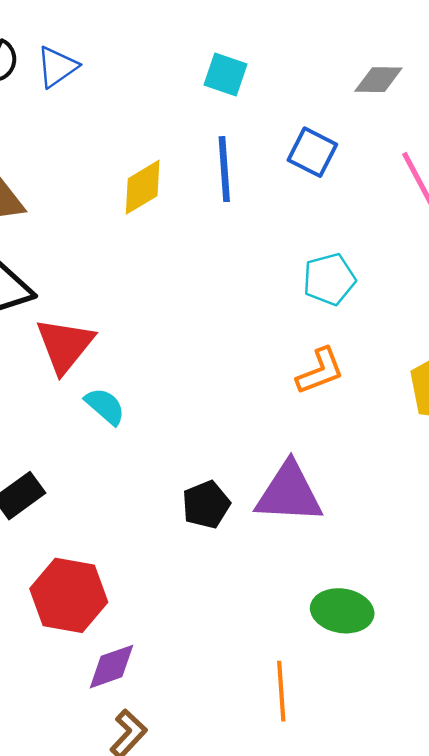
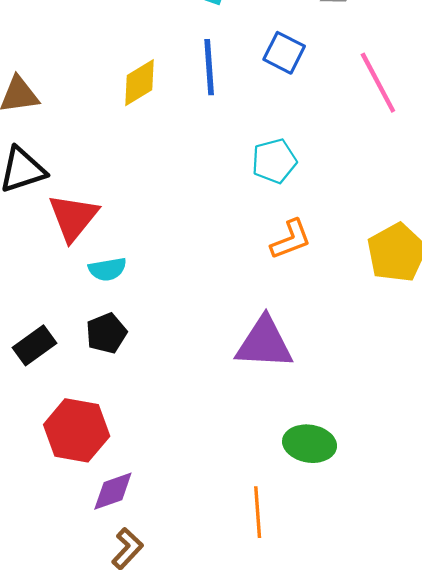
cyan pentagon: (329, 279) -> (274, 161), moved
cyan semicircle: (105, 406) -> (107, 269), turned 129
black pentagon: (206, 505) -> (106, 333), moved

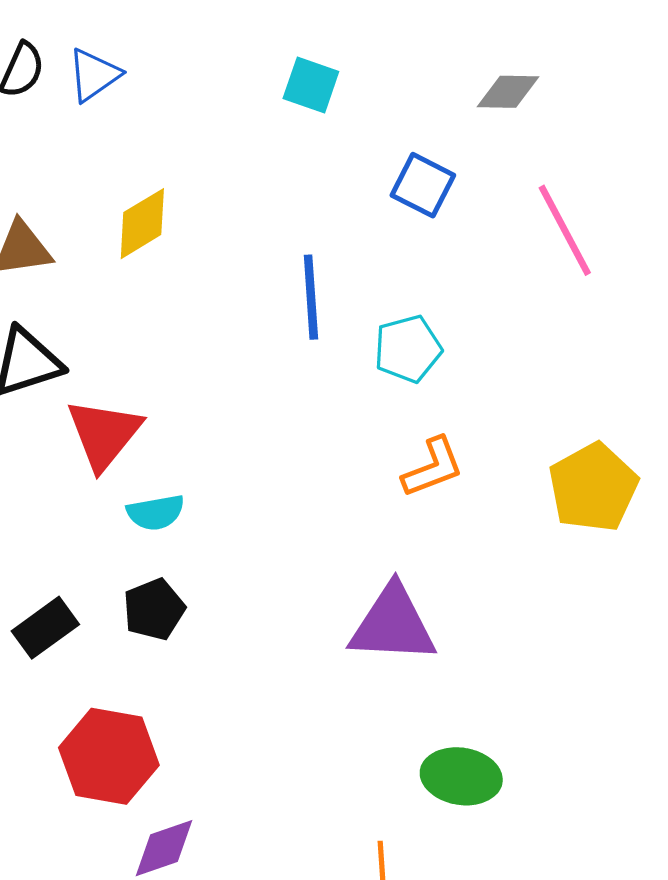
blue line: (209, 67) -> (311, 297), moved
yellow diamond: (139, 83) -> (142, 224), moved

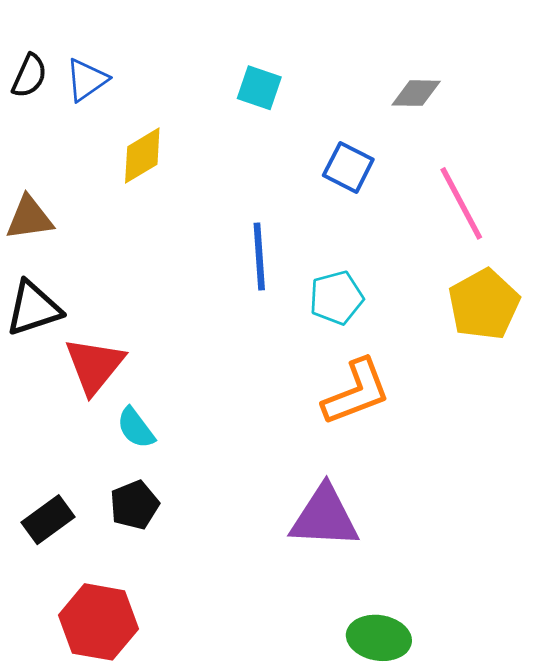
yellow diamond: (142, 224) -> (142, 156), moved
orange L-shape: (433, 467) -> (356, 392), size x1.4
yellow pentagon: (593, 487) -> (484, 304), moved
cyan semicircle: (156, 512) -> (136, 428), turned 63

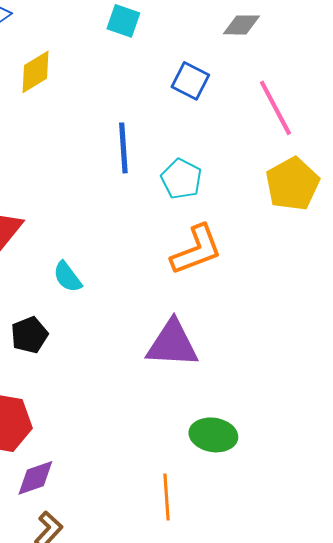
cyan pentagon: (336, 298) -> (181, 179), turned -30
cyan semicircle: (136, 428) -> (67, 277), moved

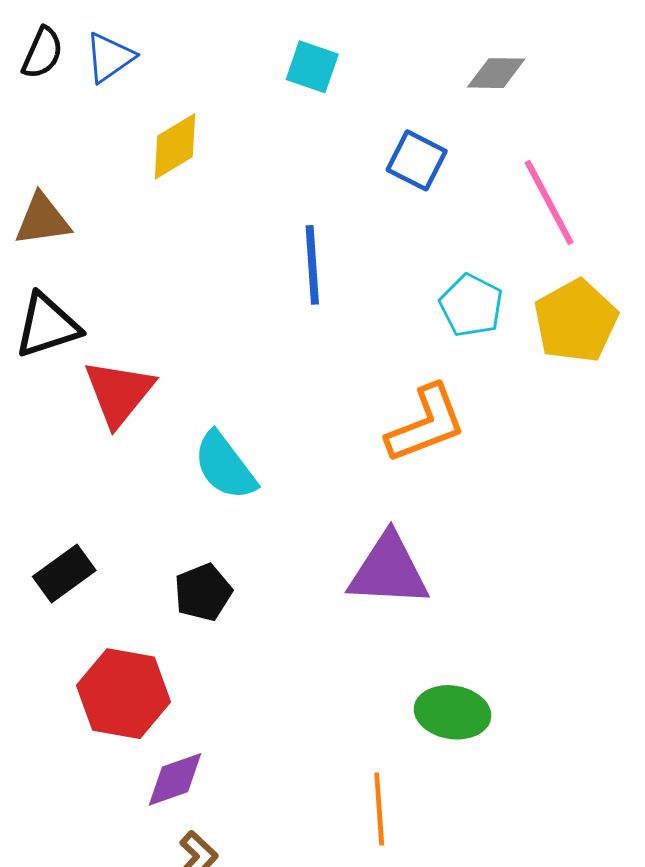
cyan pentagon: (181, 179) -> (471, 305), moved
cyan semicircle: (67, 277) -> (225, 466), size x1.4
black pentagon: (29, 335) -> (203, 592), moved

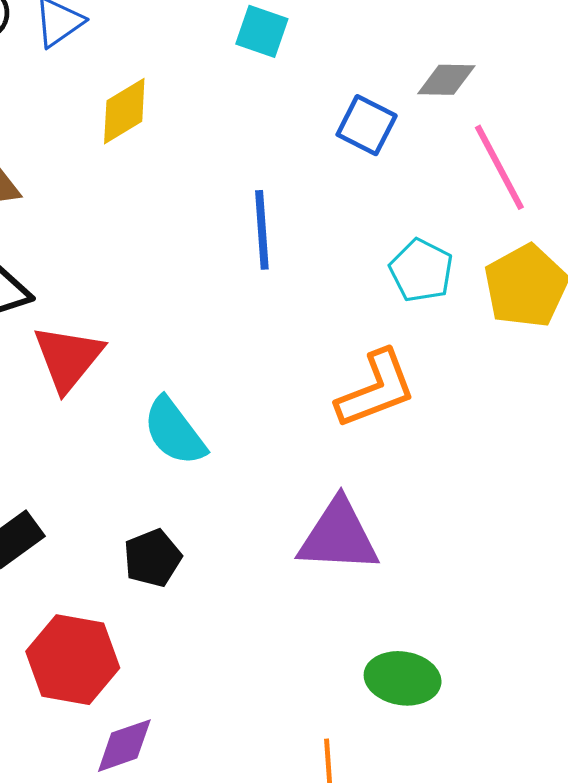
gray diamond: (496, 73) -> (446, 80), moved

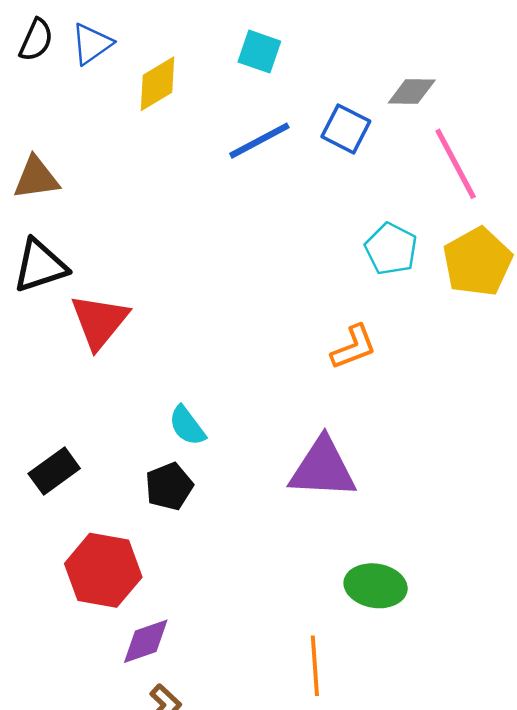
yellow diamond: (124, 111) -> (157, 84), moved
blue line: (262, 230) -> (259, 141), moved, turned 66
orange L-shape: (376, 389) -> (354, 347), size x0.7
cyan semicircle: (174, 431) -> (187, 426), moved, size x0.7

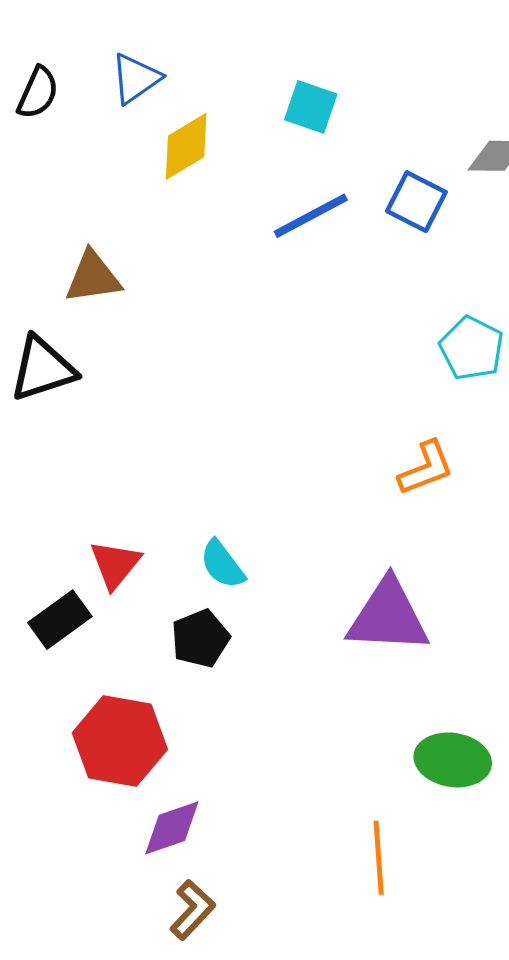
blue triangle: (92, 44) -> (136, 78), moved
brown triangle: (36, 178) -> (93, 277), moved
red triangle: (99, 321) -> (115, 564), moved, size x0.7

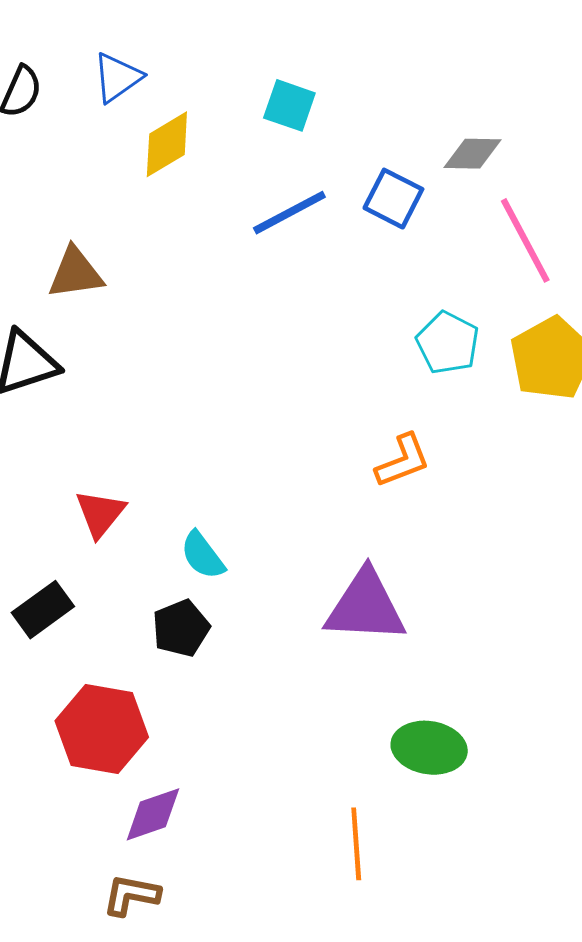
red triangle: (115, 564) -> (100, 513), moved
brown L-shape: (192, 910) -> (131, 895), moved, turned -122

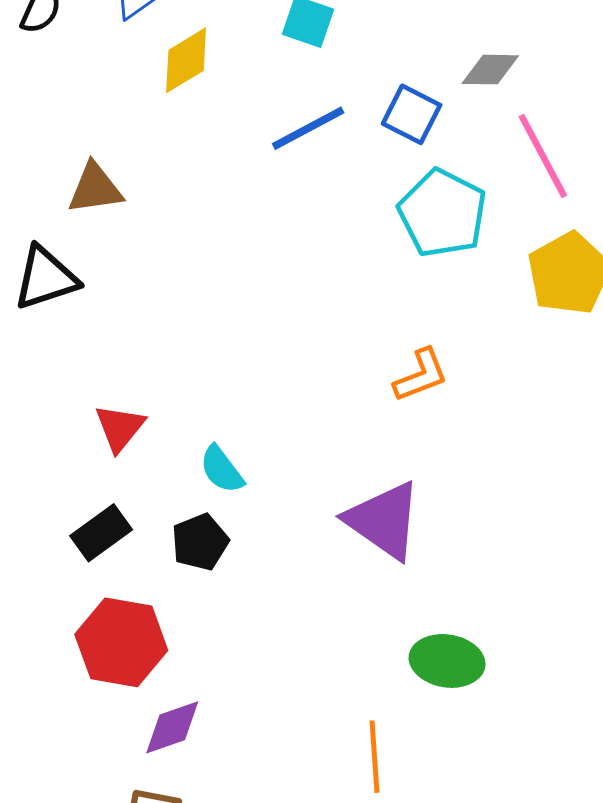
cyan pentagon: (448, 343) -> (442, 213), moved, size x1.4
purple triangle: (365, 607) -> (384, 520), turned 32
black rectangle: (43, 610) -> (101, 533), moved

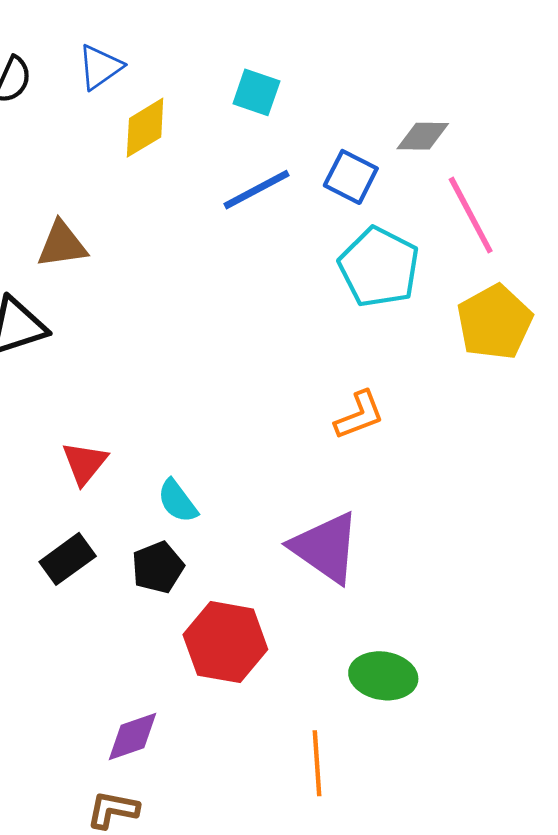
red hexagon: (121, 642) -> (225, 642), moved

